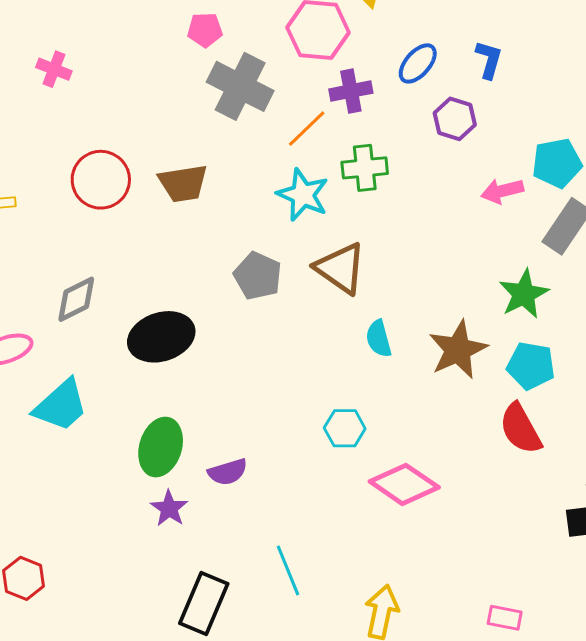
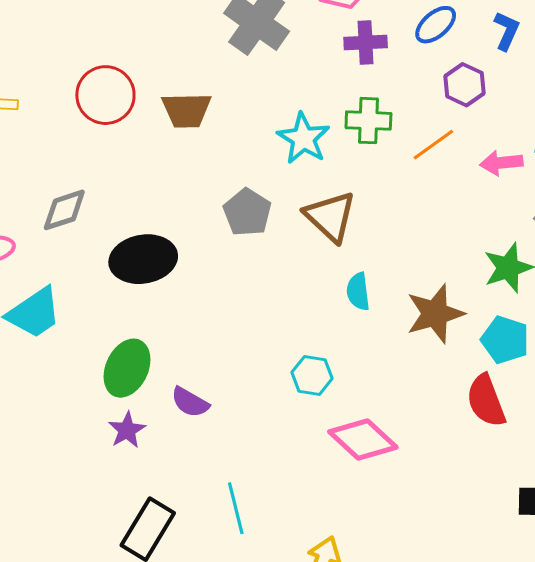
orange line: (307, 129) -> (433, 145), moved
purple semicircle: (228, 472) -> (190, 402), turned 39

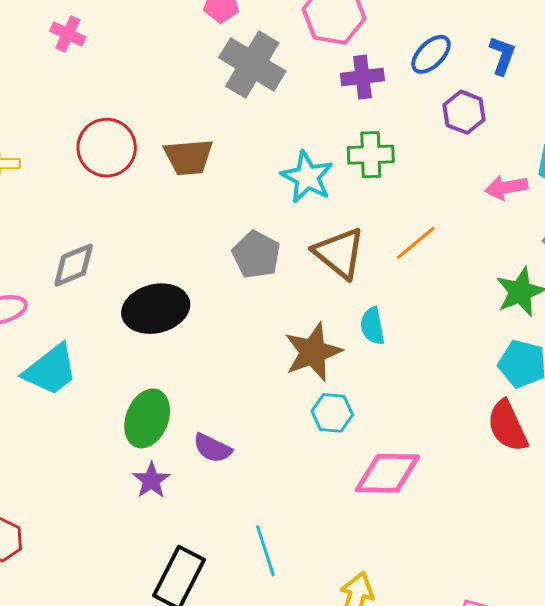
orange line: (433, 145) -> (416, 243), moved
brown star: (435, 314) -> (313, 352), moved
pink diamond: (363, 440) -> (387, 473), turned -38

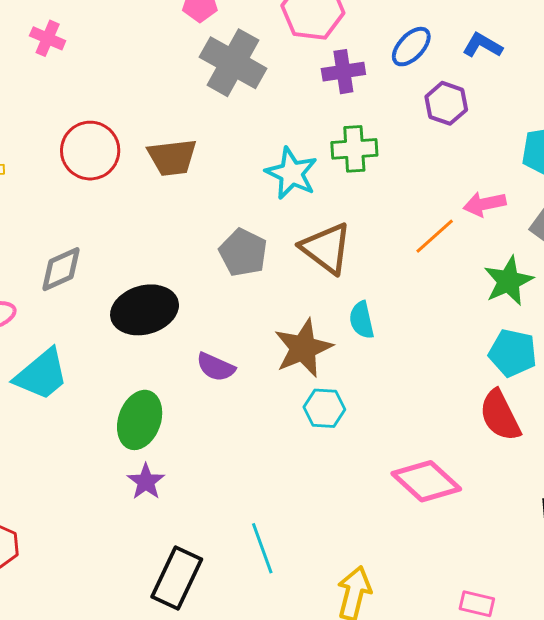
blue L-shape: (502, 55) -> (483, 45), turned -78
pink arrow: (506, 188) -> (485, 204), moved
orange line: (416, 243) -> (435, 236), moved
purple semicircle: (212, 448) -> (216, 367), moved
pink diamond: (387, 473) -> (426, 481), moved, turned 44

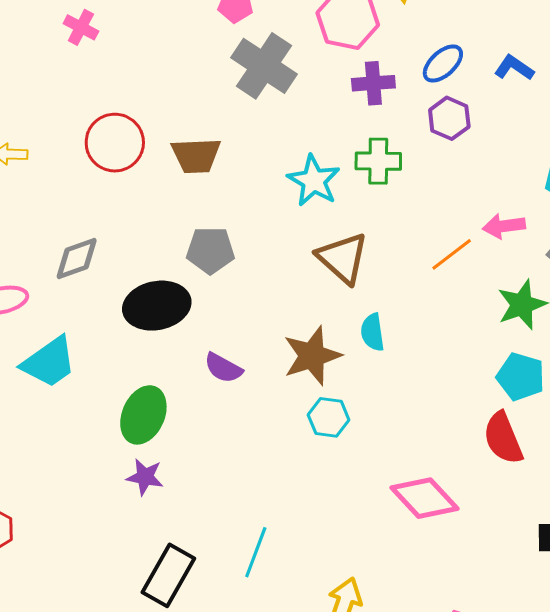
purple hexagon: (446, 103) -> (449, 118), moved
gray pentagon: (243, 253) -> (210, 250), moved, turned -30
purple star: (146, 482) -> (145, 477), turned -30
cyan line: (262, 548) -> (256, 552), turned 36

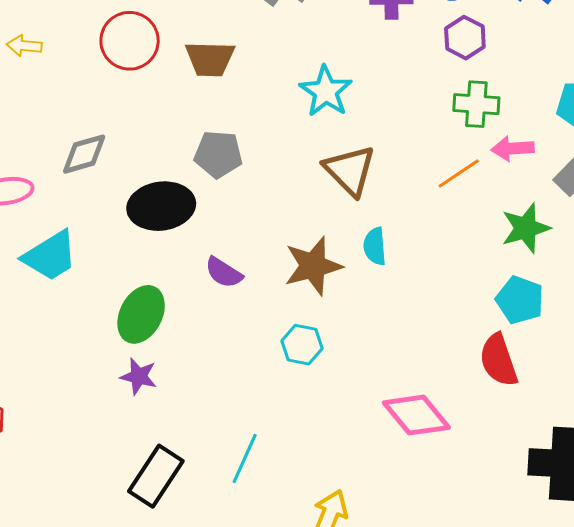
green cross: (378, 161) -> (476, 104), moved
cyan hexagon: (329, 417) -> (302, 345), moved

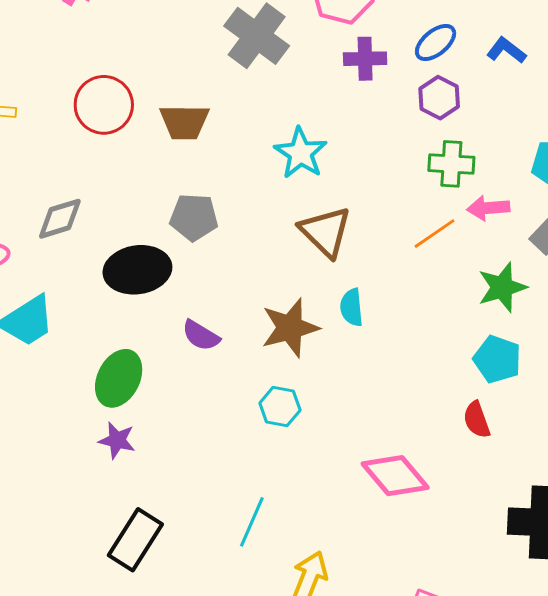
red semicircle: (499, 360) -> (477, 420), size x0.7
cyan line: (245, 458) -> (252, 522), moved

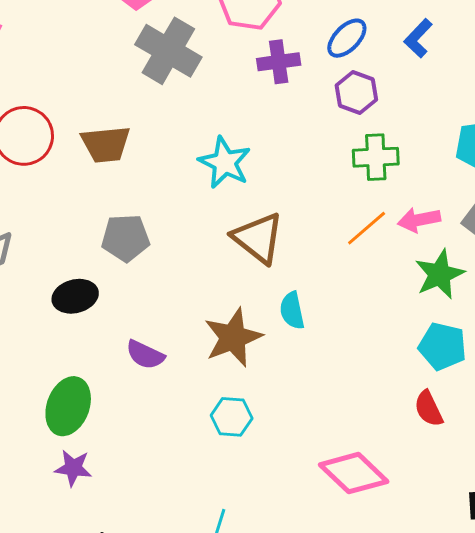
blue L-shape: (506, 50) -> (418, 38), turned -78
pink arrow: (488, 208) -> (419, 220), moved
black ellipse: (137, 270) -> (75, 296), size x0.7

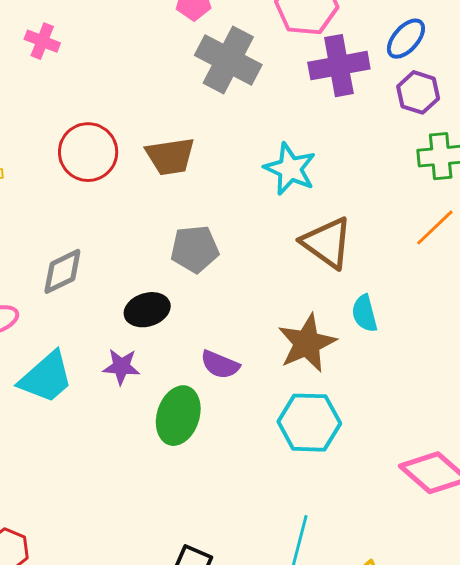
purple cross: (279, 62) -> (339, 66), size x1.4
green ellipse: (68, 406) -> (178, 416), moved
cyan hexagon: (232, 417) -> (309, 423), size x1.5
purple star: (73, 468) -> (121, 367), moved

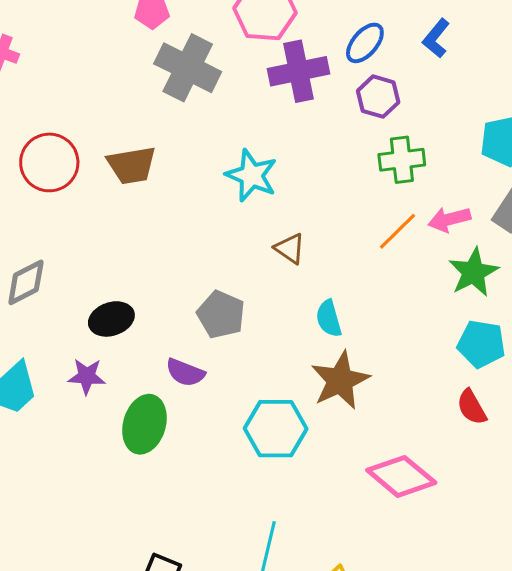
brown triangle: (327, 243) -> (290, 248), size x0.6
gray pentagon: (195, 249) -> (221, 315), moved, turned 30
brown star: (307, 343) -> (340, 380), moved

